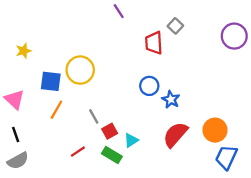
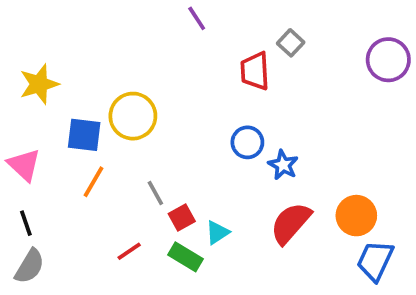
yellow star: (24, 51) -> (39, 84), size x1.5
gray semicircle: (18, 161) -> (30, 266), turned -30

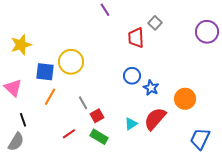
orange circle: (356, 216) -> (185, 99), moved
black line: (26, 223) -> (23, 120), moved
cyan triangle: (217, 232) -> (131, 124), moved

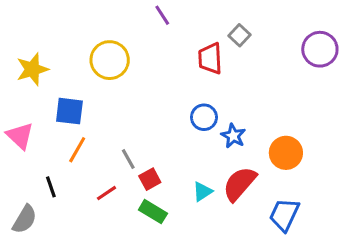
yellow circle: (71, 62) -> (110, 60), moved
black line: (23, 120) -> (51, 187), moved
red line: (69, 134) -> (107, 193), moved
blue trapezoid: (200, 139) -> (284, 215), moved

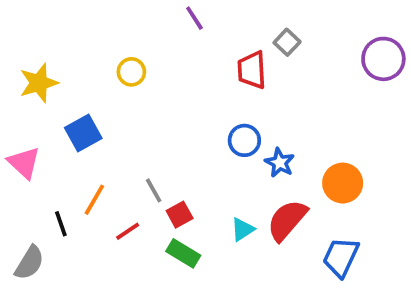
yellow circle: (110, 60) -> (131, 72), size x0.6
blue square: (69, 111) -> (83, 133), turned -36
orange line: (77, 150) -> (94, 200), moved

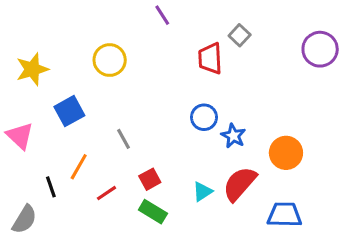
yellow circle: (131, 72) -> (110, 60), size x1.4
gray line: (154, 190) -> (124, 139), moved
blue trapezoid: (341, 257) -> (284, 215), turned 66

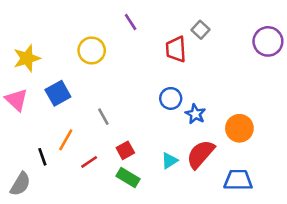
purple line: (162, 15) -> (131, 22), moved
pink triangle: (20, 136) -> (16, 100), moved

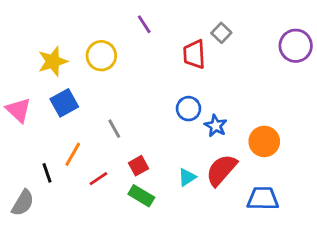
yellow star: (27, 58) -> (53, 61), moved

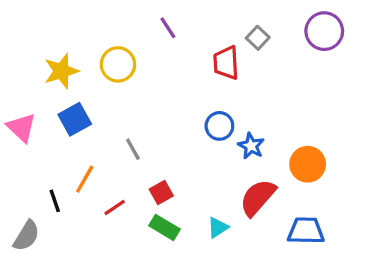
purple circle: (296, 46) -> (324, 31), moved
cyan triangle: (187, 177) -> (218, 227), moved

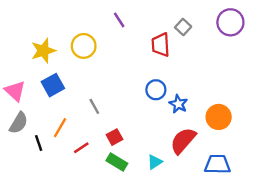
gray semicircle: (26, 236) -> (19, 123), moved

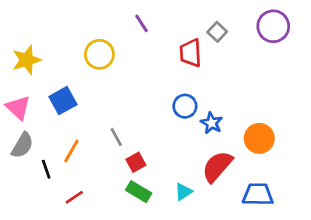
yellow star: (43, 51) -> (27, 60), moved
gray line: (94, 106) -> (116, 137), moved
red line: (81, 148) -> (74, 197), moved

